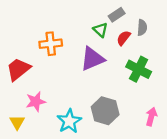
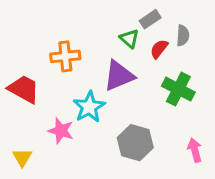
red trapezoid: (18, 69) -> (24, 89), turned 68
pink star: (36, 102) -> (61, 131), moved, turned 30
pink arrow: (151, 117) -> (195, 150), turned -30
cyan star: (69, 121) -> (89, 107), moved

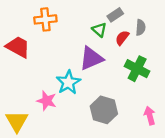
orange cross: (65, 56) -> (45, 19), moved
red trapezoid: (24, 89) -> (18, 47), moved
yellow triangle: (22, 157) -> (17, 121), size x1.5

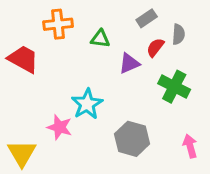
green triangle: (99, 30) -> (100, 39), moved, turned -35
purple triangle: (91, 58) -> (129, 63), moved, size x0.7

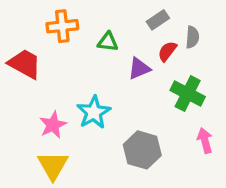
pink star: (60, 127) -> (53, 125), moved, turned 30
pink arrow: (190, 146) -> (205, 141), moved
yellow triangle: (22, 153) -> (53, 166), moved

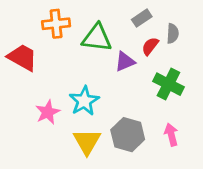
green triangle: (108, 42) -> (97, 38), size x1.6
pink arrow: (205, 141) -> (171, 135), moved
yellow triangle: (53, 166) -> (87, 142), moved

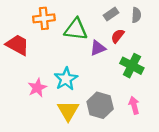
gray semicircle: (173, 34) -> (136, 15), moved

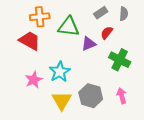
red trapezoid: (18, 45) -> (30, 41), moved

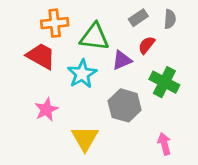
cyan star: (60, 72) -> (82, 74), moved
gray hexagon: (91, 96) -> (125, 105), moved
pink arrow: (122, 96) -> (164, 144), moved

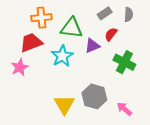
red trapezoid: (41, 56) -> (31, 43), turned -50
gray hexagon: (125, 105) -> (94, 96), moved
pink star: (46, 110) -> (20, 67), moved
pink arrow: (164, 144) -> (124, 109), turned -35

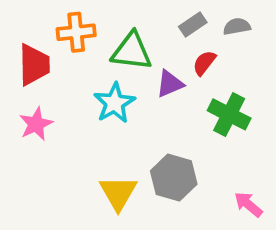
gray semicircle: (129, 15) -> (237, 26), turned -104
red trapezoid: (31, 43) -> (34, 65), moved, turned 110
pink arrow: (124, 109) -> (248, 204), moved

